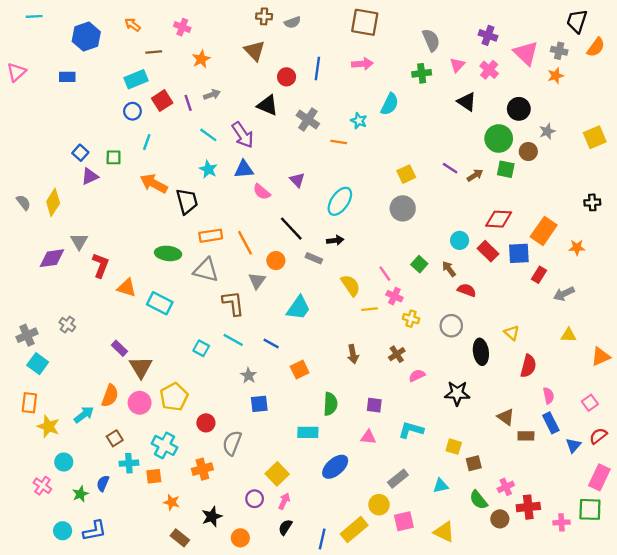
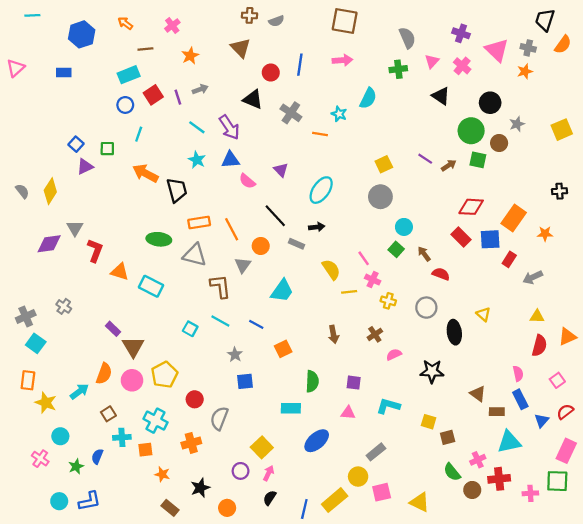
pink cross: (182, 27) -> (172, 26), turned 32
cyan circle: (460, 240) -> (404, 227), moved
red semicircle: (528, 366) -> (539, 346), moved
cyan triangle: (441, 486) -> (509, 442), moved, size x1.6

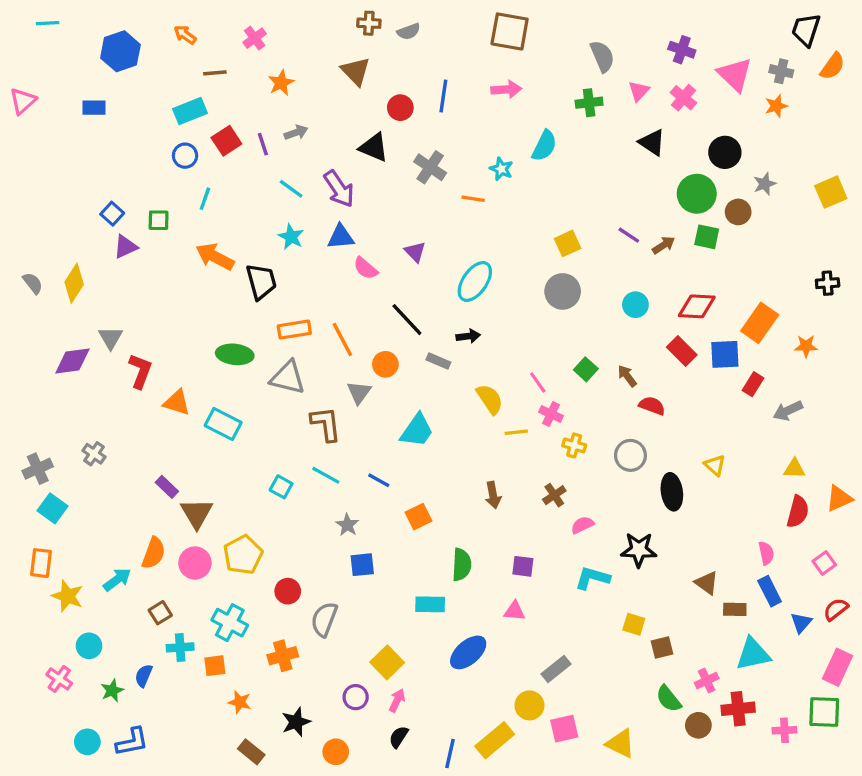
cyan circle: (404, 227) -> (635, 305), moved
cyan L-shape: (388, 406) -> (592, 578), moved

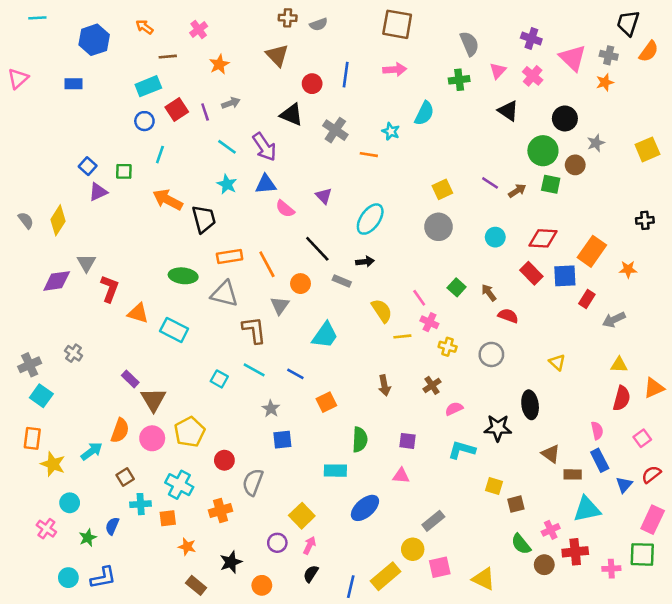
black ellipse: (672, 492) -> (530, 405), moved

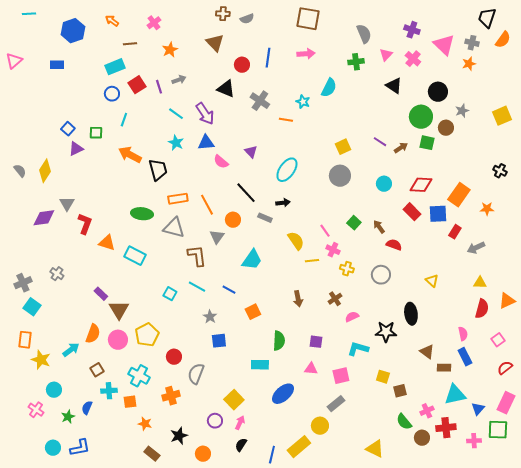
black cross: (645, 220) -> (500, 171), turned 32
blue triangle: (624, 485) -> (478, 409), moved
pink square: (440, 567) -> (341, 376), moved

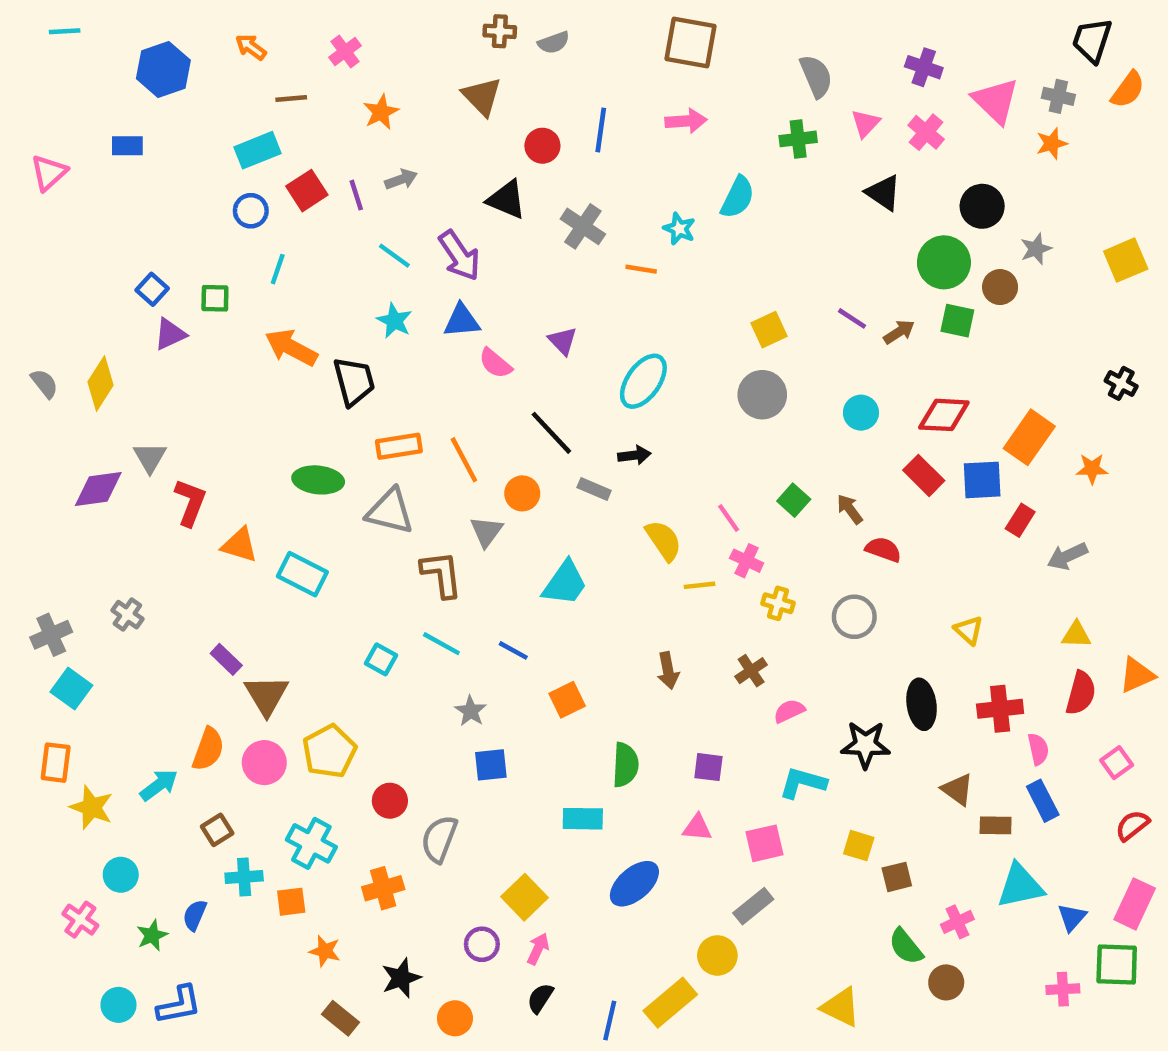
pink triangle: (14, 61) -> (49, 173), moved
red cross: (446, 428) -> (1000, 709), moved

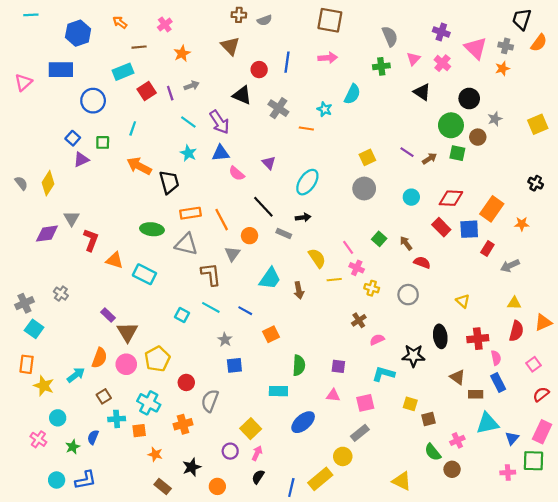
blue rectangle: (127, 146) -> (61, 70), size x1.6
blue circle: (251, 211) -> (93, 101), moved, size x1.5
brown arrow: (668, 671) -> (299, 290), moved

